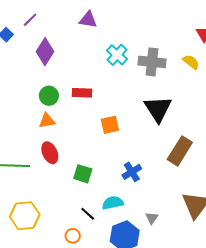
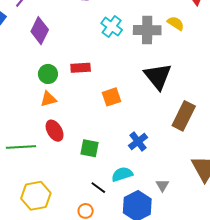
yellow semicircle: (191, 62) -> (176, 23), moved

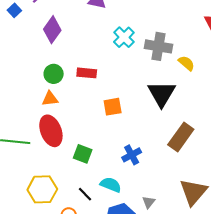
yellow semicircle: (176, 23) -> (186, 63), moved
red ellipse: (55, 131) -> (51, 131), size x1.4
cyan semicircle: (122, 174) -> (111, 185), turned 30
yellow hexagon: (36, 196) -> (42, 189), moved

